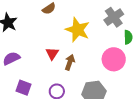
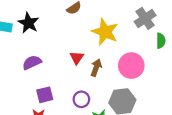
pink circle: (114, 59) -> (131, 66), moved
purple square: (23, 88) -> (45, 95), turned -35

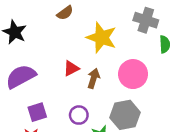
gray cross: (145, 18) -> (146, 20), turned -35
red triangle: (77, 58) -> (71, 68), turned 32
purple semicircle: (32, 62) -> (21, 76), size x1.4

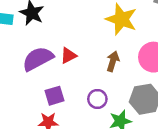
red triangle: (71, 68) -> (68, 56), moved

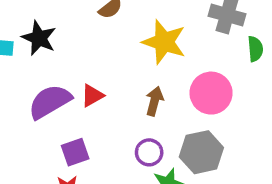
purple circle: (97, 99) -> (149, 152), moved

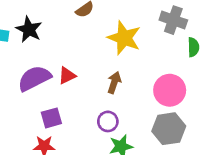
pink circle: (211, 93) -> (170, 90), moved
gray hexagon: (201, 152) -> (169, 129), moved

